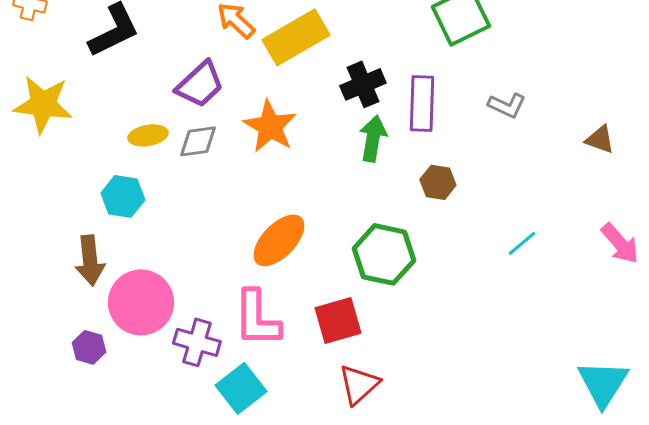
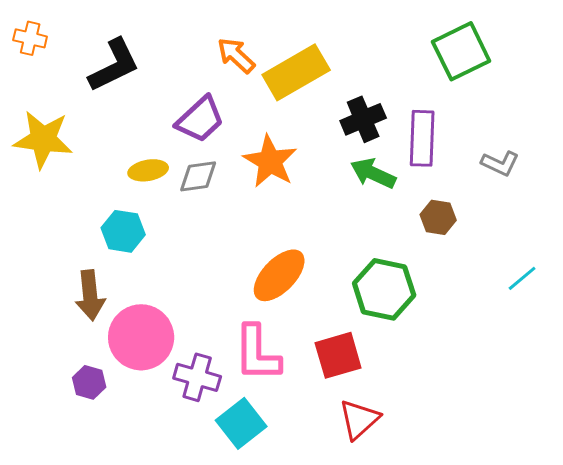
gray L-shape: (507, 105) -> (500, 163), moved
green arrow: (373, 138) -> (373, 173), turned -75

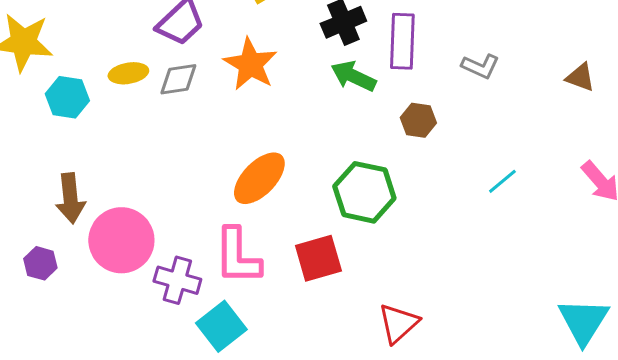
cyan hexagon: (123, 231) -> (67, 97), moved
purple hexagon: (89, 382) -> (40, 263), moved
red triangle: (359, 419) -> (398, 323), moved

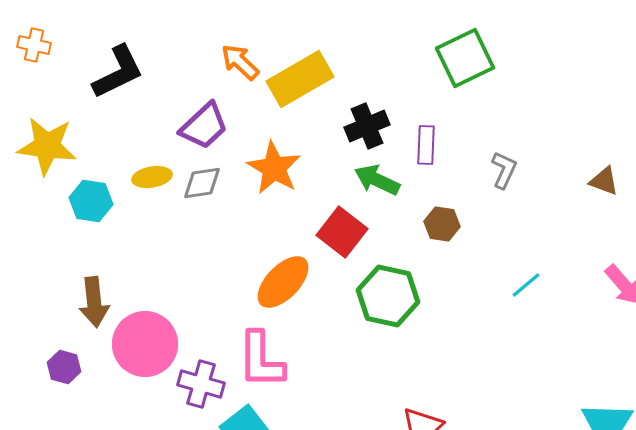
purple rectangle: (402, 41) -> (426, 145), size x0.7
gray L-shape: (480, 66) -> (504, 170), turned -90
red square: (318, 258) -> (342, 232), moved, turned -36

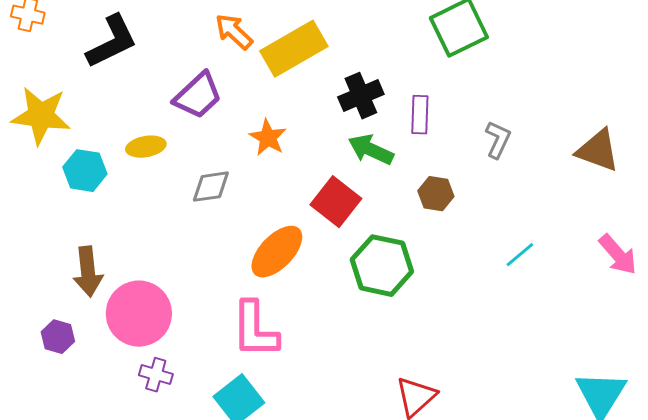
orange star: (274, 168) -> (268, 138), size x0.7
brown triangle: (604, 181) -> (598, 151), size x1.5
gray diamond: (202, 183) -> (211, 187), moved
purple cross: (201, 384) -> (156, 375), moved, size x0.7

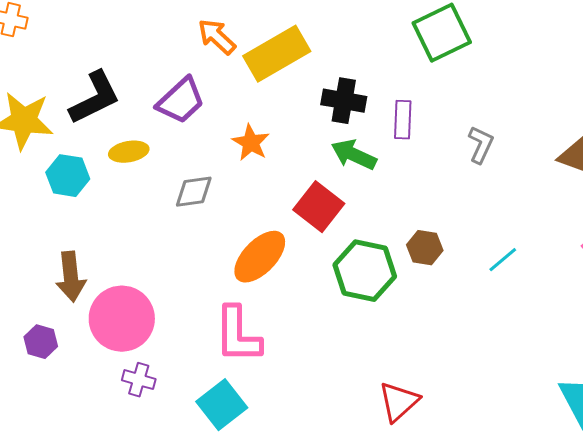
black L-shape: (112, 42) -> (95, 98), moved
black cross: (361, 96) -> (344, 101), turned 33
brown hexagon: (436, 194) -> (425, 248), moved

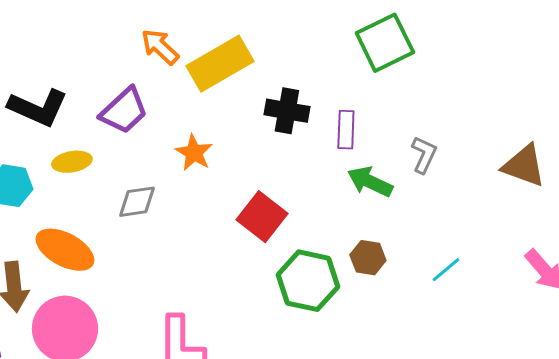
black L-shape: (95, 98) -> (38, 108), turned 50
green arrow: (354, 155) -> (370, 182), moved
orange ellipse: (260, 257) -> (65, 250), moved, turned 74

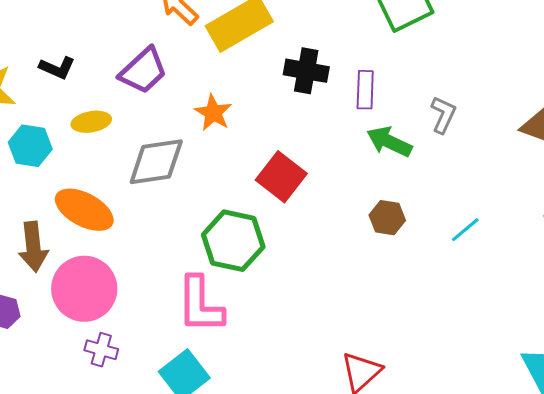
black L-shape: (38, 108) -> (57, 68), size x0.6
gray diamond: (137, 202) -> (156, 162), size x1.5
green hexagon: (308, 281) -> (233, 241), moved

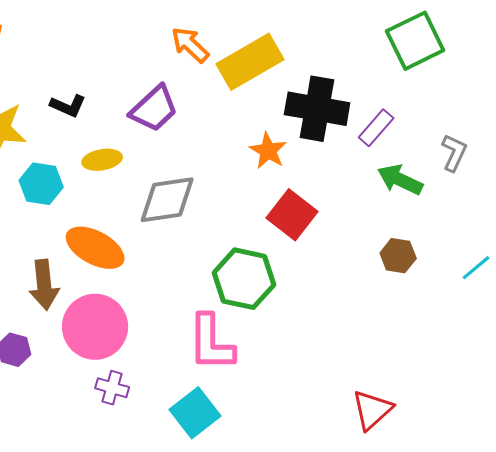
black cross: (306, 71) -> (317, 109), size x1.4
purple rectangle: (365, 90) -> (376, 128), turned 39
orange star: (213, 113) -> (268, 151), moved

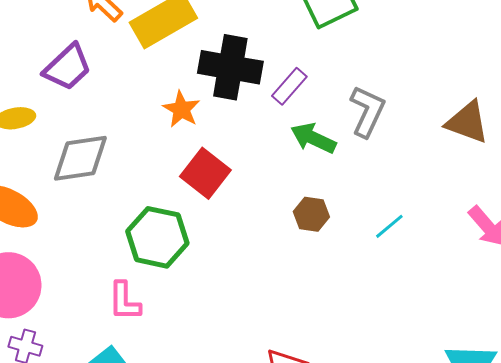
gray L-shape: (454, 153) -> (367, 111), size x1.4
pink L-shape: (211, 343) -> (124, 301), size x0.7

